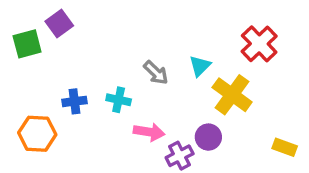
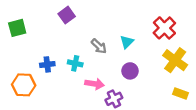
purple square: (59, 23) -> (67, 15), moved
yellow cross: (232, 95) -> (175, 60), moved
purple circle: (208, 137) -> (130, 71), moved

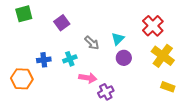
purple square: (67, 15) -> (62, 23), moved
green square: (17, 28) -> (24, 14), moved
cyan cross: (75, 63) -> (70, 59), turned -32
purple circle: (130, 71) -> (124, 58), moved

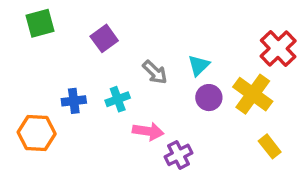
red cross: (153, 26) -> (278, 49), moved
yellow cross: (163, 56) -> (253, 94), moved
yellow rectangle: (168, 87) -> (270, 146), moved, turned 32

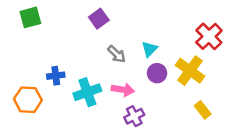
purple square: (104, 38) -> (99, 19), moved
cyan cross: (118, 99) -> (87, 92), moved, size x1.5
pink arrow: (148, 131) -> (123, 90), moved

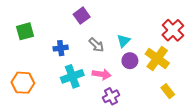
green square: (30, 17) -> (25, 31), moved
blue cross: (56, 76) -> (61, 48), moved

